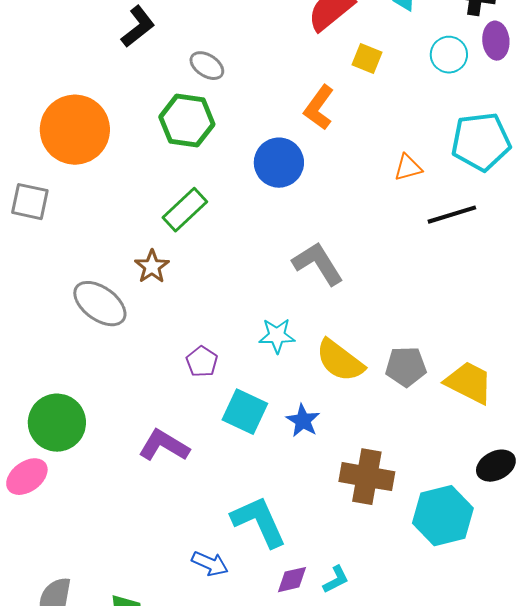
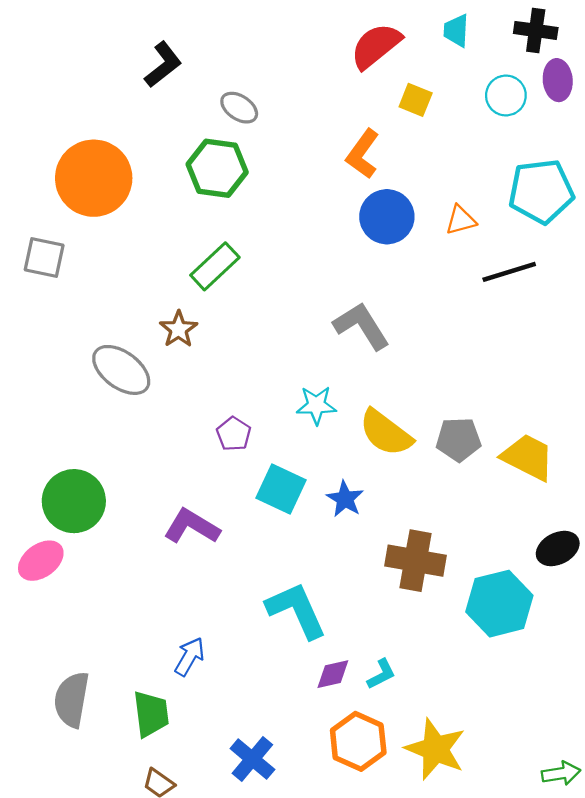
blue circle: (279, 163) -> (387, 217), moved
blue arrow: (210, 564) -> (190, 657), moved, turned -84

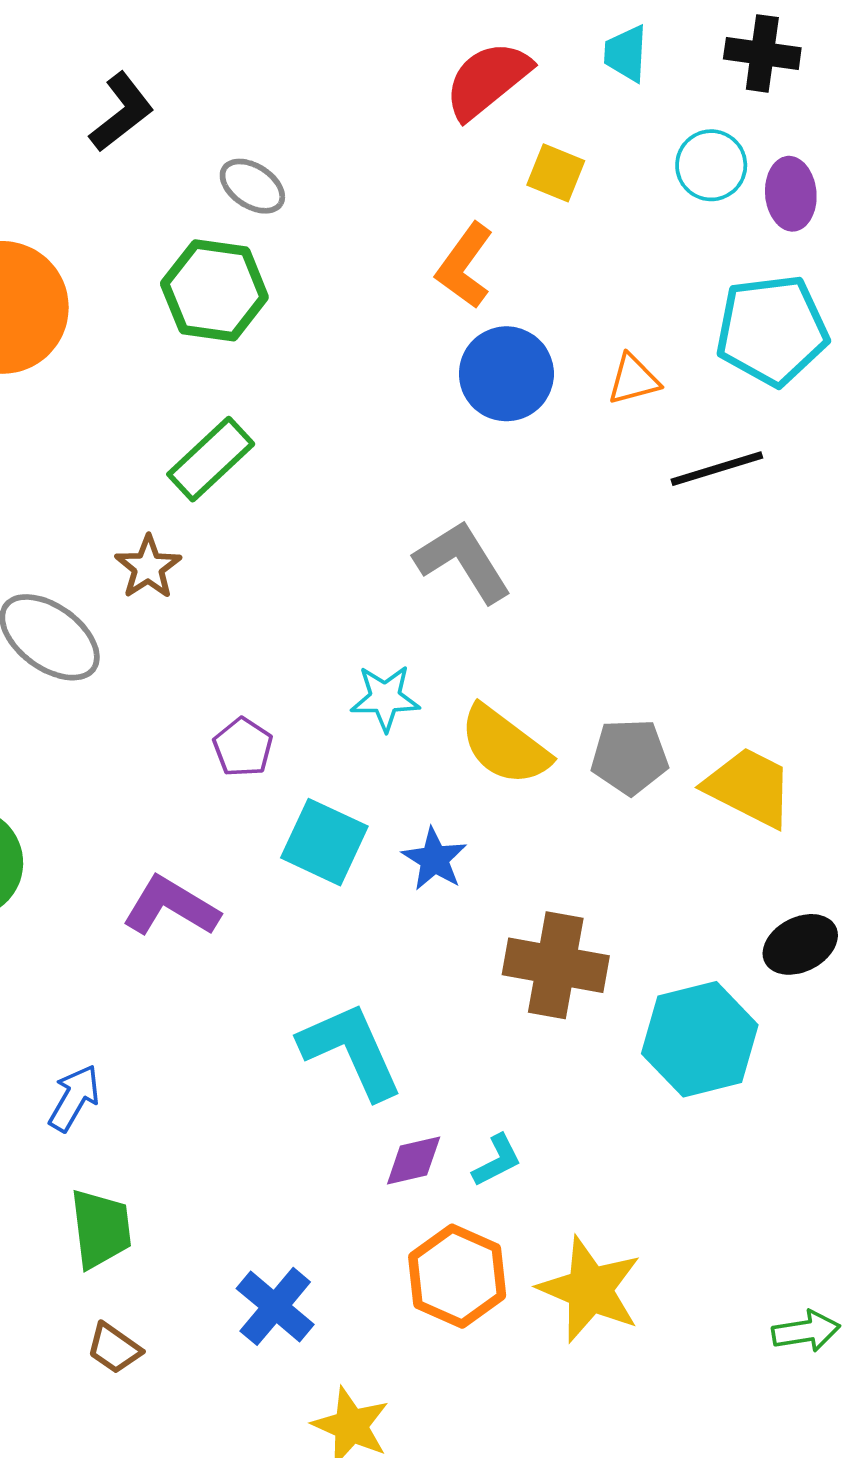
purple ellipse: (558, 80) -> (791, 194), moved
blue arrow: (190, 657) -> (74, 1098), moved

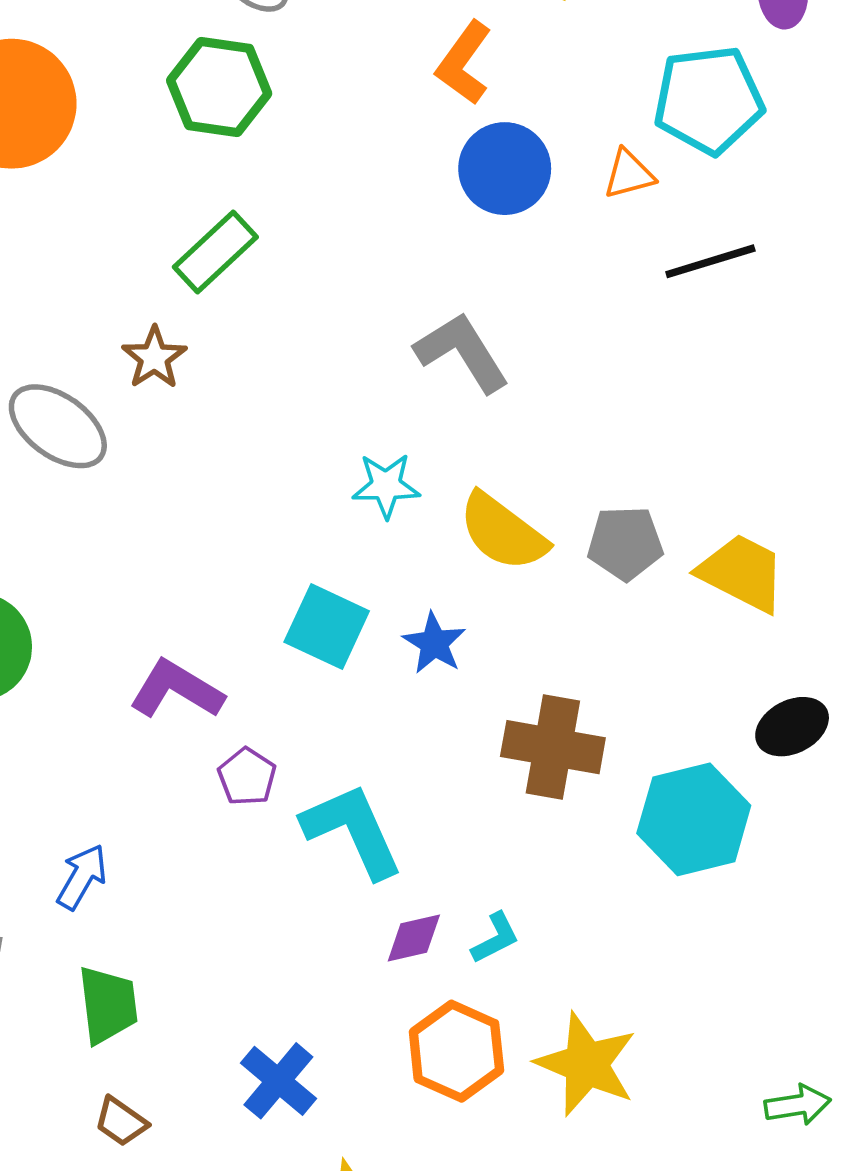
cyan pentagon: (772, 330) -> (709, 100), moved
purple pentagon: (243, 747) -> (247, 777), moved

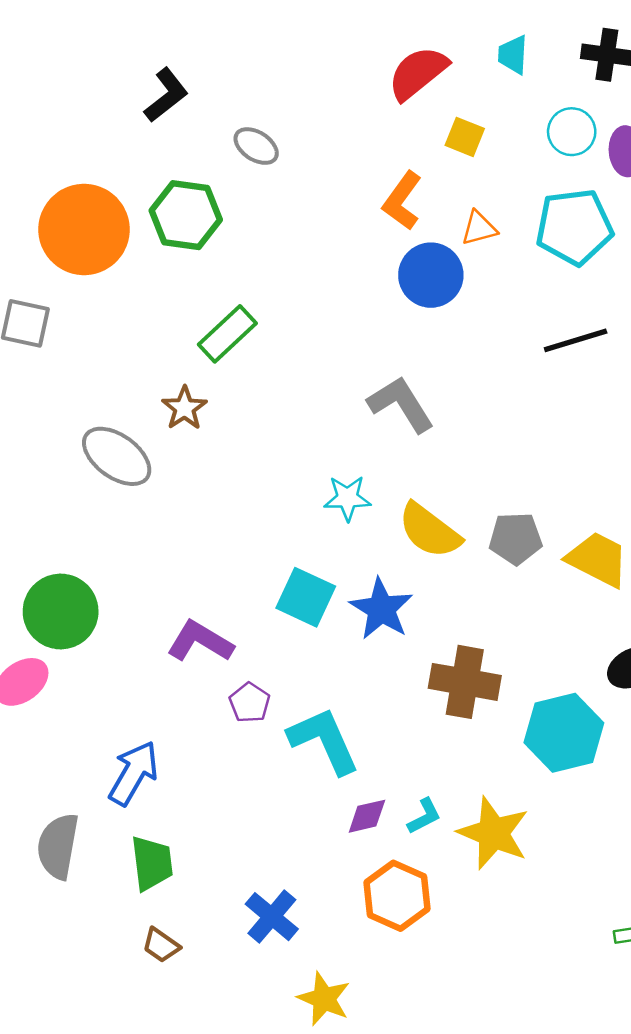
green hexagon: (219, 87) -> (186, 215), moved
orange triangle: (629, 174) -> (479, 228), moved
blue star: (434, 643) -> (381, 609), size x1.4
blue arrow: (82, 877) -> (134, 773), size x1.4
yellow star: (586, 1064) -> (493, 833), moved

